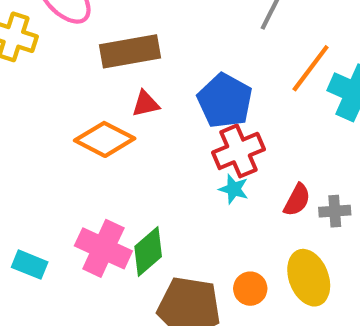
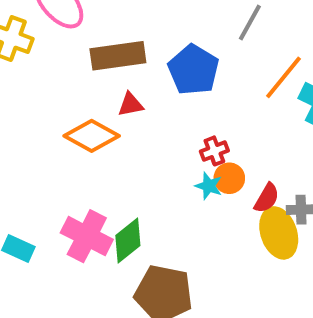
blue pentagon: (225, 101) -> (193, 70), moved
red cross: (238, 151) -> (214, 151), size x0.6
yellow ellipse: (309, 278) -> (279, 233), moved
orange circle: (250, 289) -> (229, 178), moved

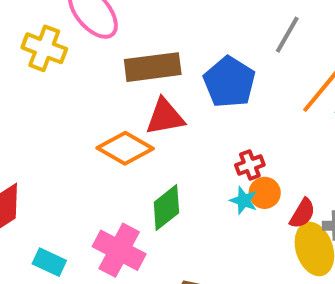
red triangle: (131, 104) -> (165, 117), size x1.5
green diamond: (128, 240) -> (166, 207), moved

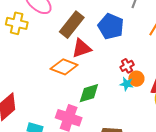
brown rectangle: (153, 67) -> (72, 25), turned -36
green diamond: (166, 207) -> (89, 93), turned 30

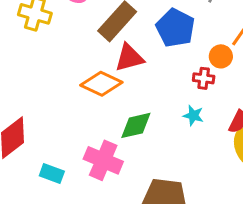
red cross: (127, 66) -> (204, 78), moved, turned 32
orange circle: (136, 79) -> (221, 56), moved

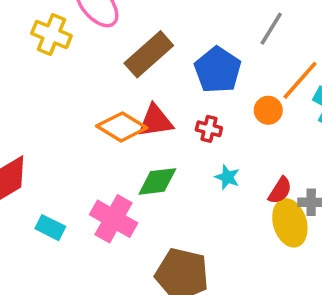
red triangle: (129, 58) -> (155, 121), moved
red cross: (204, 78) -> (209, 129), moved

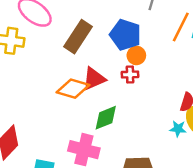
orange circle: (268, 110) -> (136, 55), moved
cyan star: (227, 177) -> (178, 129), moved

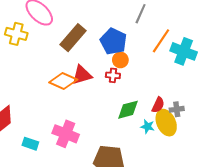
green diamond: (106, 118) -> (128, 110), moved

